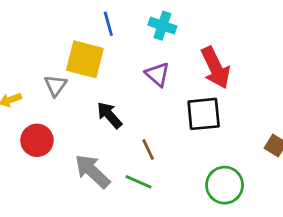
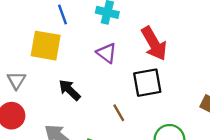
gray triangle: (55, 85) -> (16, 80), moved
brown line: (148, 150) -> (119, 113), moved

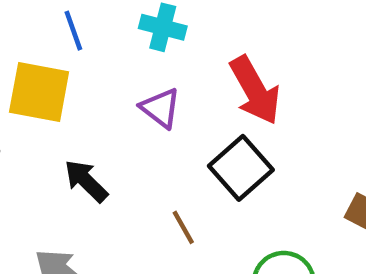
black square: (147, 83) -> (241, 168), turned -32

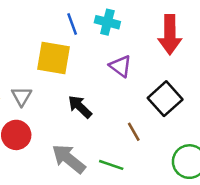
cyan cross: (163, 27) -> (107, 22), moved
red arrow: (255, 90) -> (170, 35), moved, turned 30

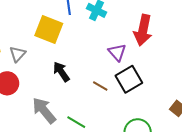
purple triangle: (120, 66) -> (117, 52), moved
brown line: (134, 132) -> (100, 86), moved, turned -42

